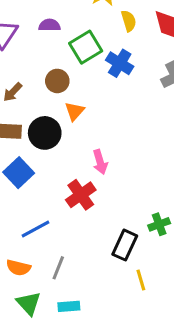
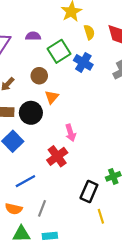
green triangle: (29, 303) -> (21, 234), turned -48

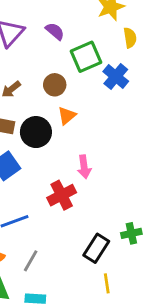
purple semicircle: (33, 36) -> (55, 31), turned 32

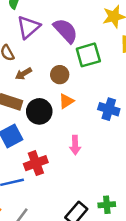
purple semicircle: (55, 31) -> (66, 31), size x1.6
blue cross: (116, 76) -> (109, 109), moved, turned -30
red cross: (62, 195) -> (36, 163), moved

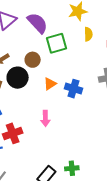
orange triangle: (66, 101) -> (50, 84), moved
black circle: (39, 111) -> (18, 78), moved

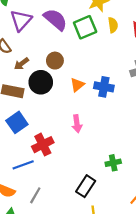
green square: (56, 43) -> (85, 27), moved
green cross: (72, 168) -> (113, 163), moved

